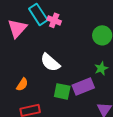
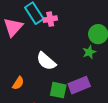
pink cross: (54, 20) -> (50, 19), turned -32
green star: (101, 68) -> (89, 52), moved

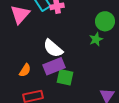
purple rectangle: (79, 85) -> (54, 66), moved

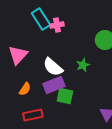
pink triangle: (20, 14) -> (18, 55), moved
green star: (96, 39) -> (83, 65), moved

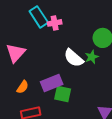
green star: (83, 65) -> (92, 57), moved
white semicircle: (53, 67) -> (74, 58), moved

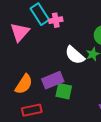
pink triangle: (16, 53) -> (20, 32), moved
orange semicircle: (23, 87) -> (24, 84), size x1.5

